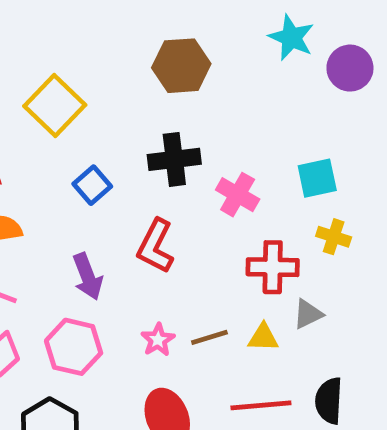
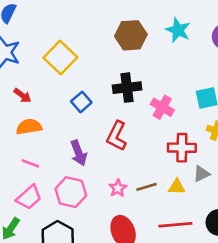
cyan star: (291, 38) -> (178, 30), moved

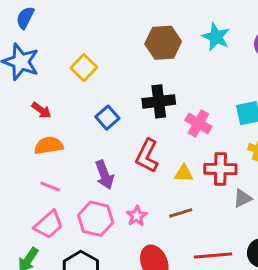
yellow square: (60, 58) -> (84, 68), size x0.7
yellow triangle: (177, 187) -> (184, 173), moved
pink star: (118, 188) -> (137, 216), moved

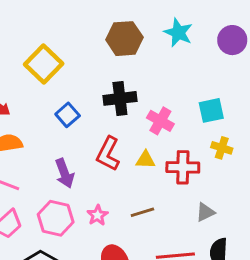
yellow square: (84, 68) -> (44, 64), size x1.4
yellow triangle: (184, 173) -> (145, 160), moved
gray triangle: (242, 198) -> (205, 212), moved

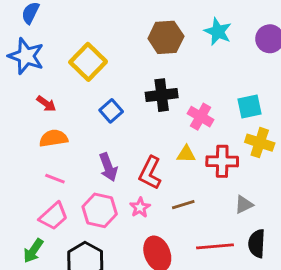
yellow cross: (222, 148) -> (260, 143), size x1.4
red L-shape: (108, 154) -> (150, 173), moved

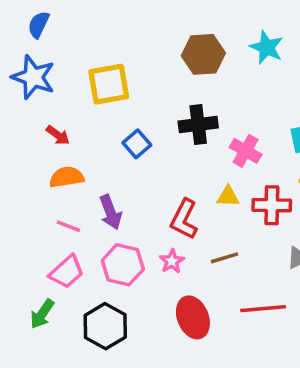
yellow square: (88, 62) -> (109, 84), turned 36
purple arrow: (108, 167) -> (110, 212), moved

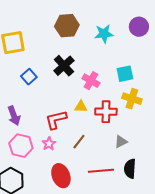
cyan star: (267, 47) -> (104, 34), moved, turned -30
black cross: (198, 125) -> (64, 66), turned -35
red L-shape: (184, 219) -> (56, 120), turned 50
brown line: (224, 258) -> (79, 142), turned -35

